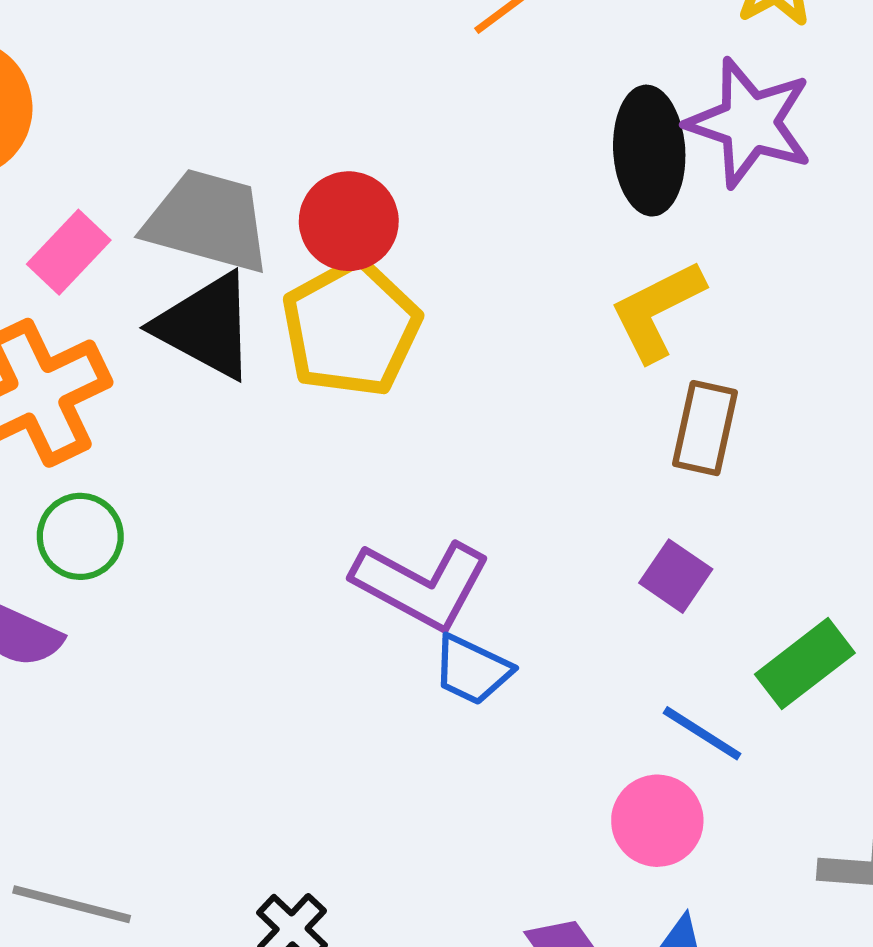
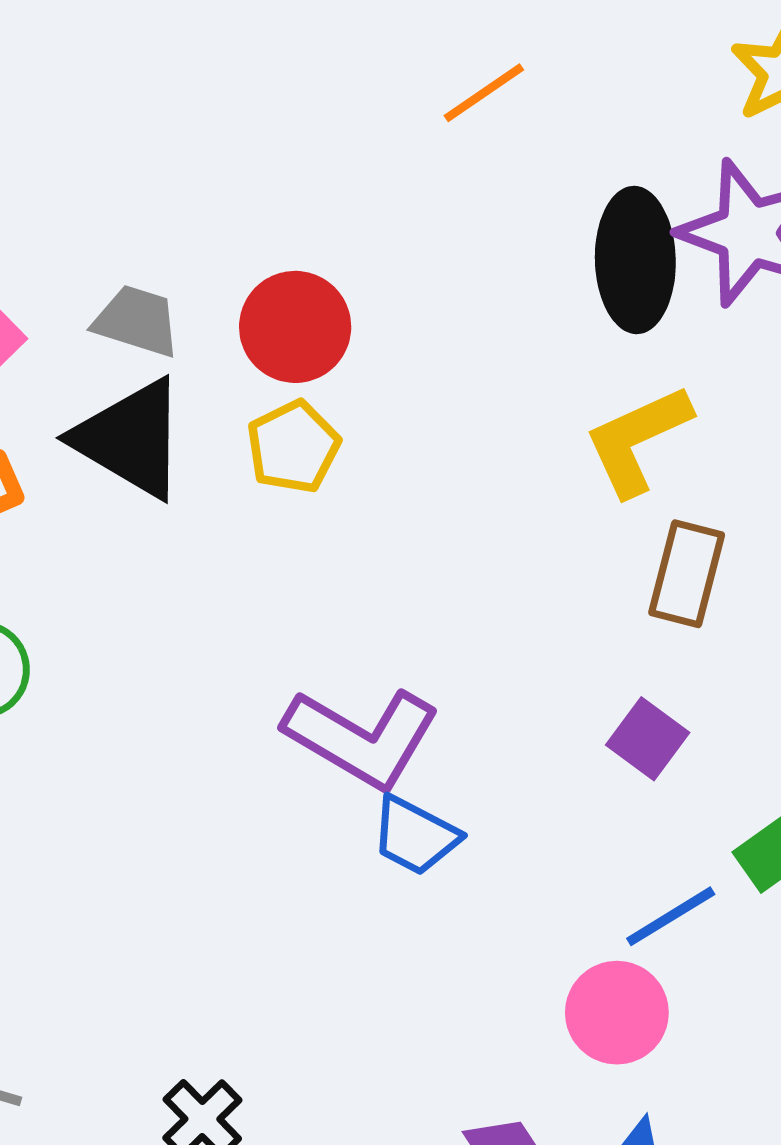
gray trapezoid: (208, 221) -> (137, 321), size x0.6
yellow pentagon: (351, 328) -> (293, 447), size x0.6
blue line: (702, 733) -> (671, 916), turned -66

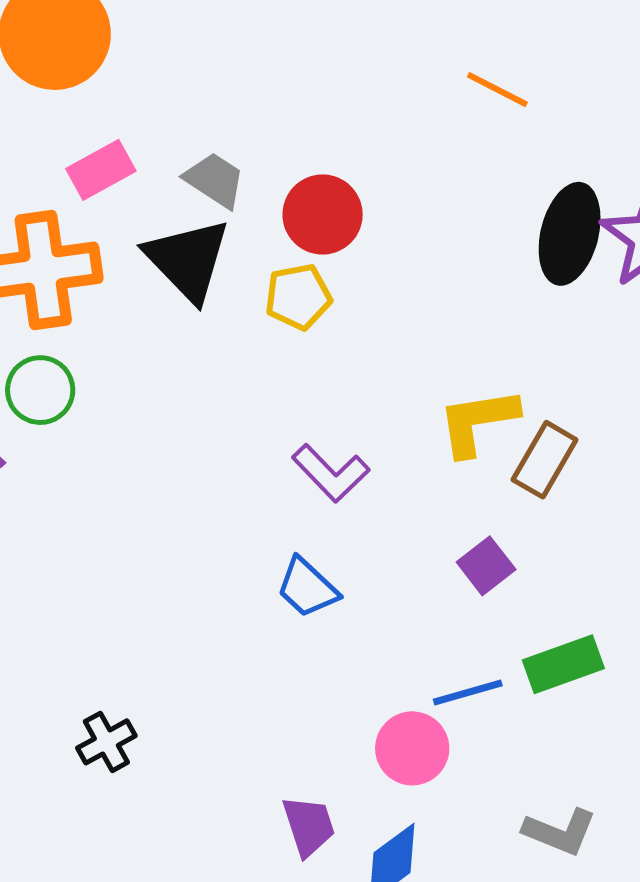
orange line: (484, 93) -> (497, 90), turned 46
yellow L-shape: (638, 440) -> (478, 422), moved
purple L-shape: (362, 738) -> (331, 473), moved, size x0.7

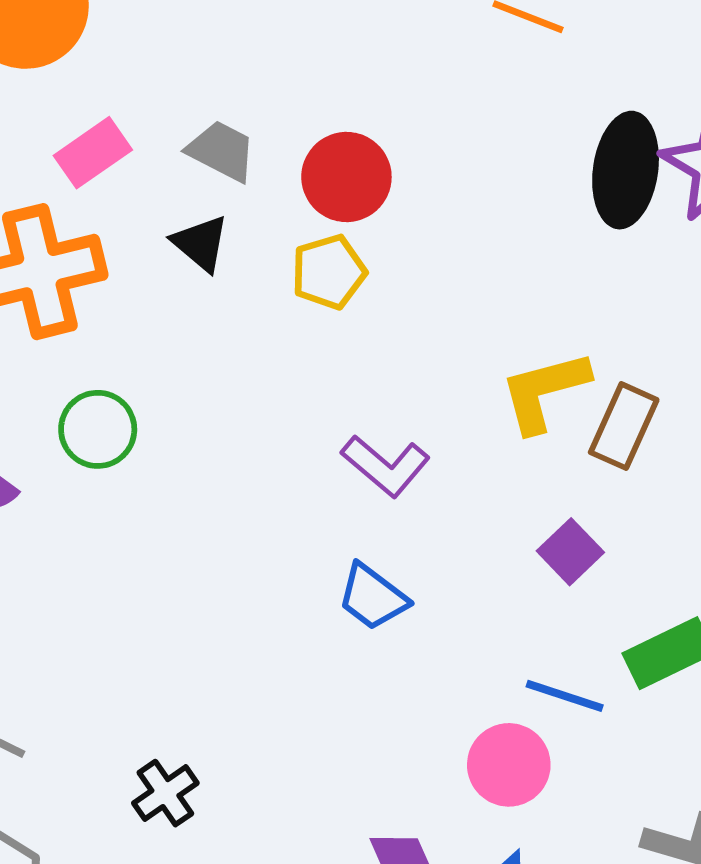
black triangle: (188, 260) -> (201, 243), size x0.6
green circle: (40, 390) -> (98, 429), moved
blue line: (468, 692) -> (565, 696), turned 40

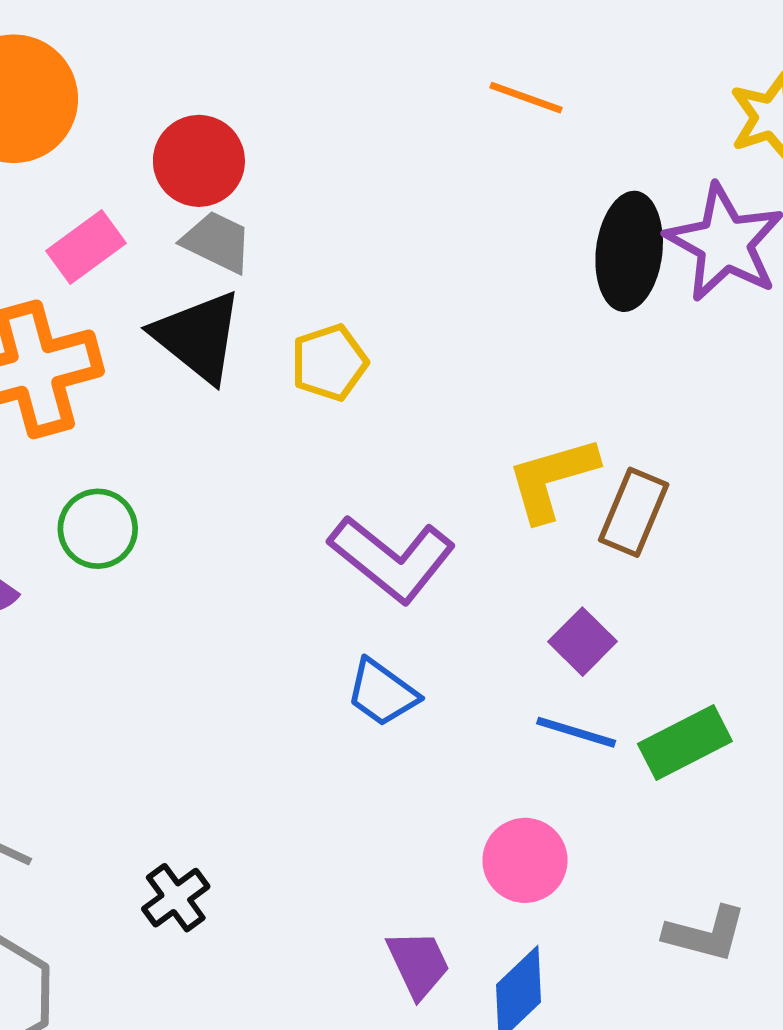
red circle: (346, 177) -> (199, 161), moved
black triangle: (201, 243) -> (198, 337), size x1.6
purple L-shape: (386, 466) -> (392, 559), size x1.4
blue line: (565, 696) -> (576, 732), moved

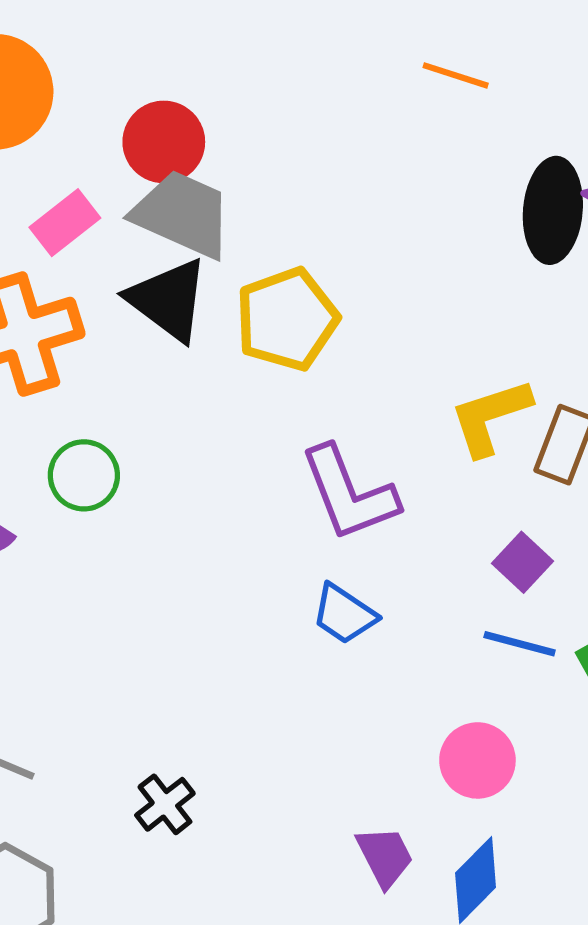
gray trapezoid: (217, 242) -> (182, 214), size x1.6
yellow pentagon: (329, 363) -> (287, 319), size x1.5
purple L-shape: (392, 559) -> (349, 493), turned 32

